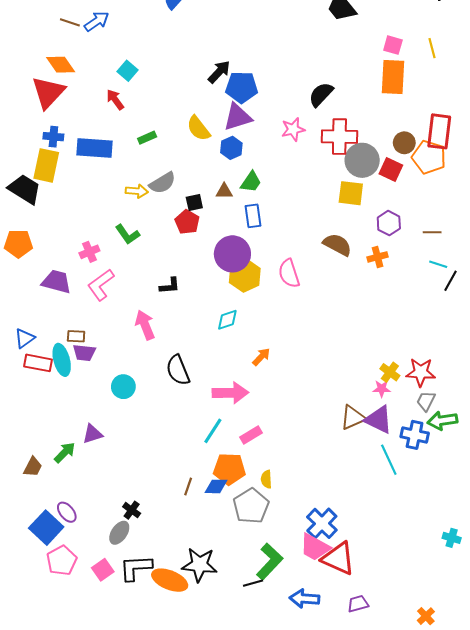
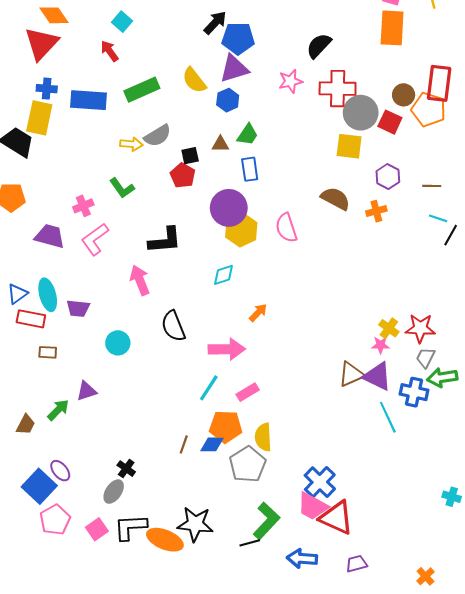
green rectangle: (147, 138) -> (142, 90), size x1.8
black L-shape: (170, 286) -> (165, 240), size x1.6
brown rectangle: (76, 336) -> (48, 352), moved
cyan ellipse: (62, 360) -> (48, 295), moved
yellow semicircle: (266, 479) -> (263, 437), size x1.5

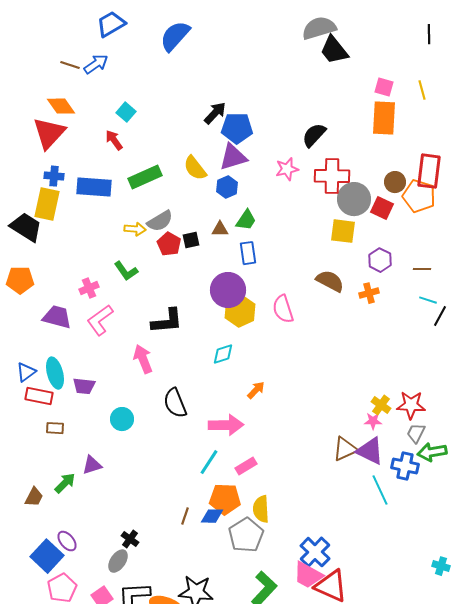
red pentagon: (183, 175) -> (169, 244), moved

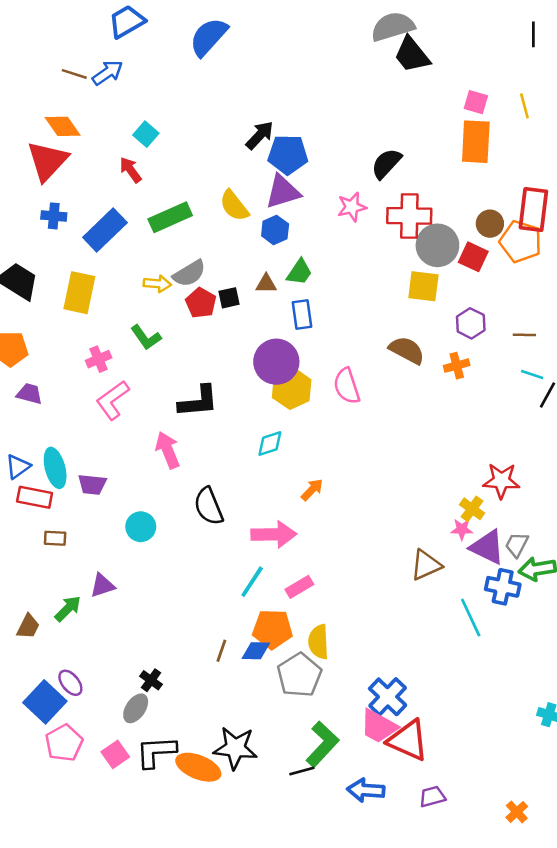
blue rectangle: (94, 187) -> (105, 230), turned -48
yellow rectangle: (47, 204) -> (79, 293), moved
purple trapezoid: (57, 317) -> (29, 394), moved, size x0.7
red star: (411, 405) -> (501, 481), moved
purple triangle: (370, 451) -> (487, 547), moved

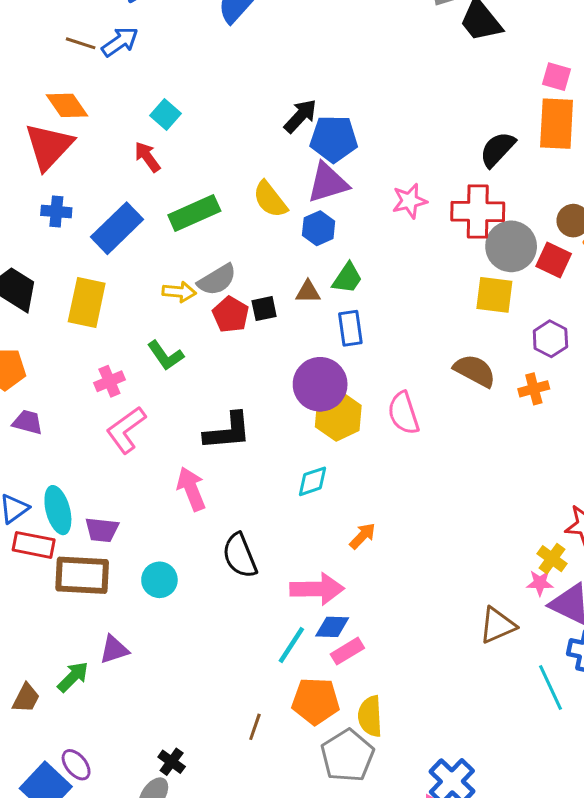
black semicircle: (386, 163) -> (497, 149), moved
brown rectangle: (55, 538) -> (82, 575), moved, size x2.0
blue diamond: (256, 651) -> (332, 627), moved

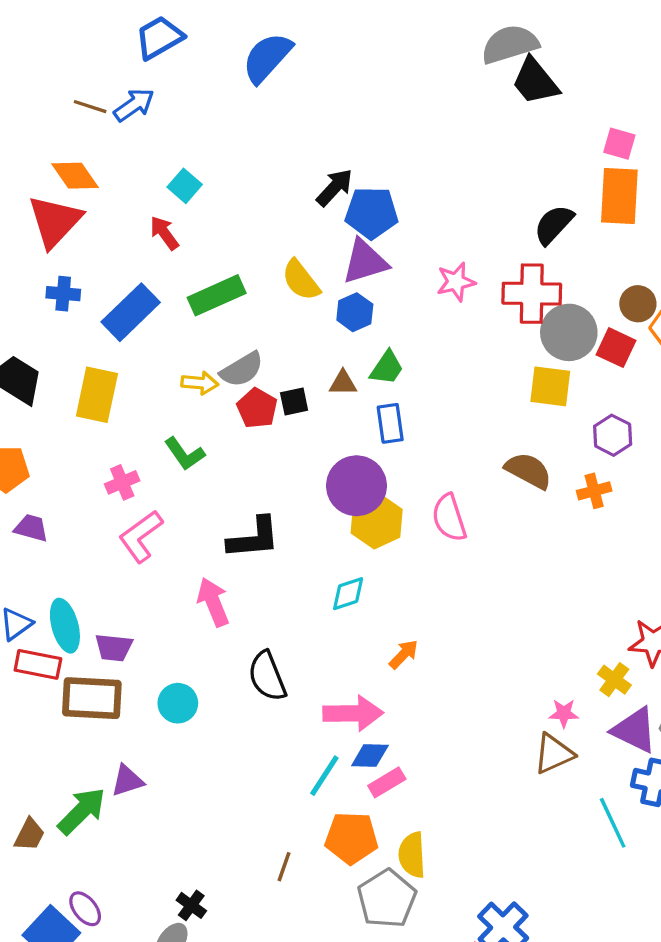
pink star: (540, 583) -> (564, 713), moved
green arrow: (73, 677) -> (82, 811), size x1.4

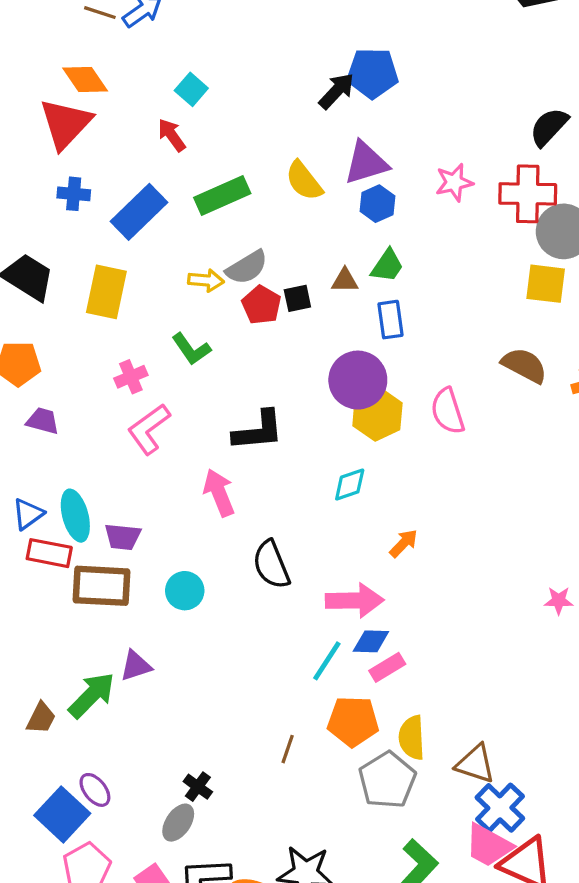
blue pentagon: (372, 213) -> (373, 73), moved
blue hexagon: (355, 312) -> (377, 204), moved
brown triangle: (554, 754) -> (475, 764), moved, turned 42

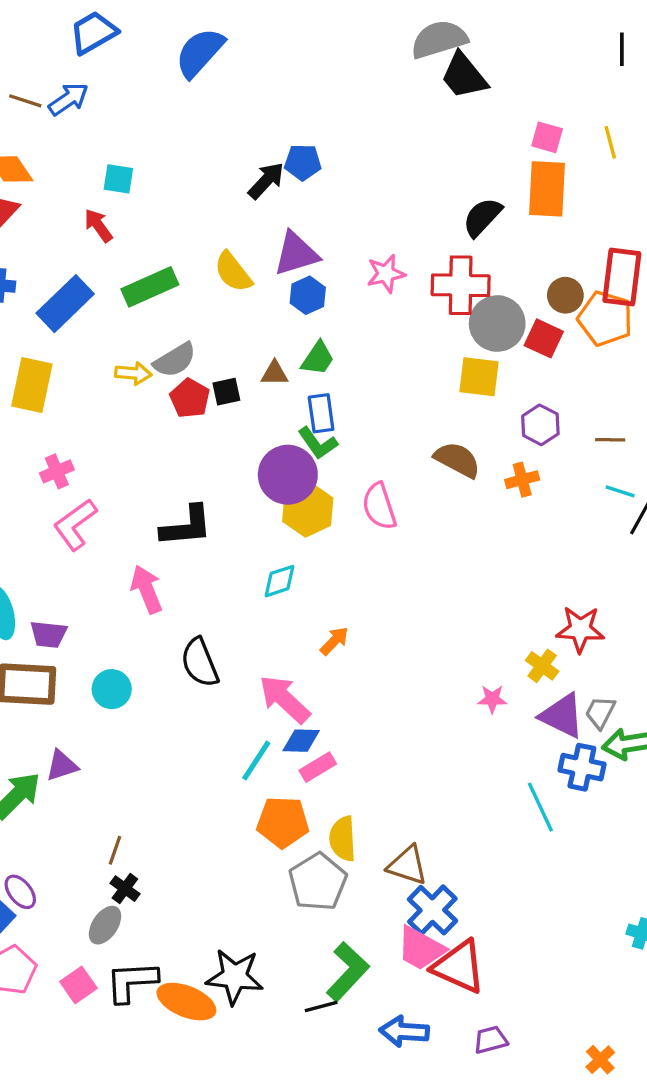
blue pentagon: (373, 73) -> (303, 162), size x0.7
cyan square: (191, 89) -> (118, 179), turned -32
green L-shape: (191, 349) -> (318, 443), moved
pink arrow: (355, 600) -> (284, 699), turned -136
brown line: (288, 749) -> (115, 850), moved

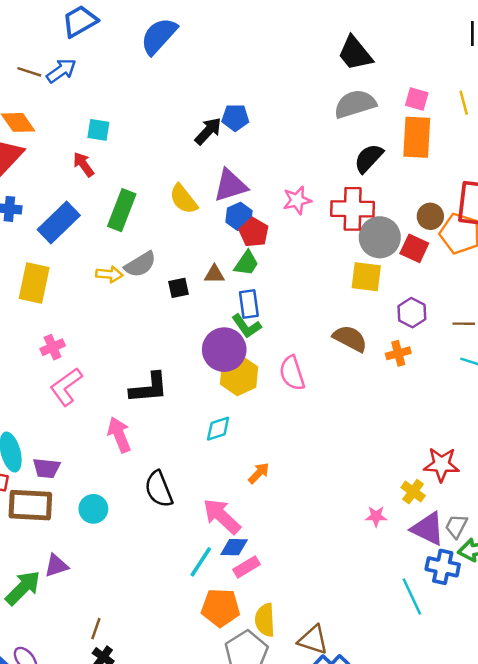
gray semicircle: (439, 39) -> (355, 104), moved
green rectangle: (150, 287) -> (122, 210), turned -45
red pentagon: (190, 398) -> (254, 232), moved

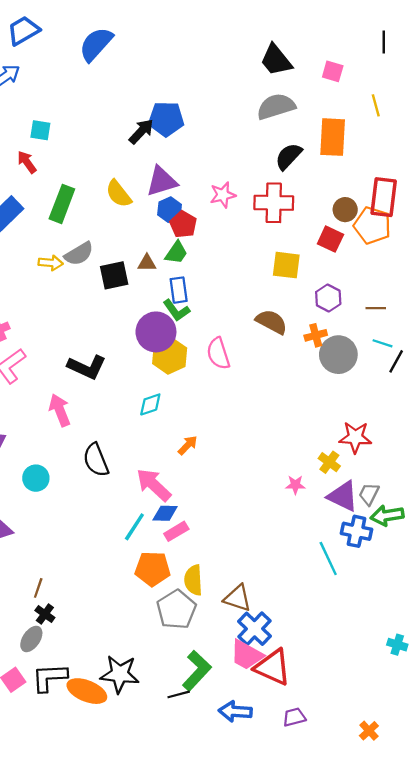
pink square: (417, 99) -> (333, 71), moved
blue pentagon: (235, 118) -> (166, 119), size x1.4
gray circle: (380, 237) -> (338, 355), moved
black square: (179, 288) -> (114, 275), size x1.5
black L-shape: (149, 388) -> (87, 367), turned 30

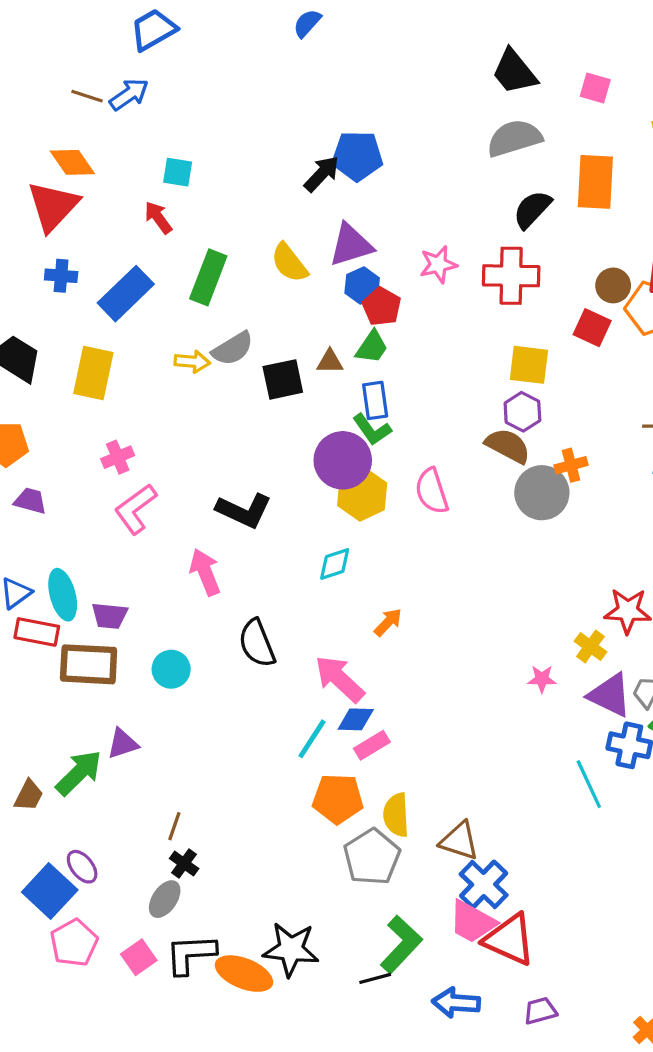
blue semicircle: (96, 44) -> (307, 23), moved, size x0.6
purple hexagon: (328, 298) -> (522, 412), moved
gray circle: (338, 355) -> (542, 493), moved

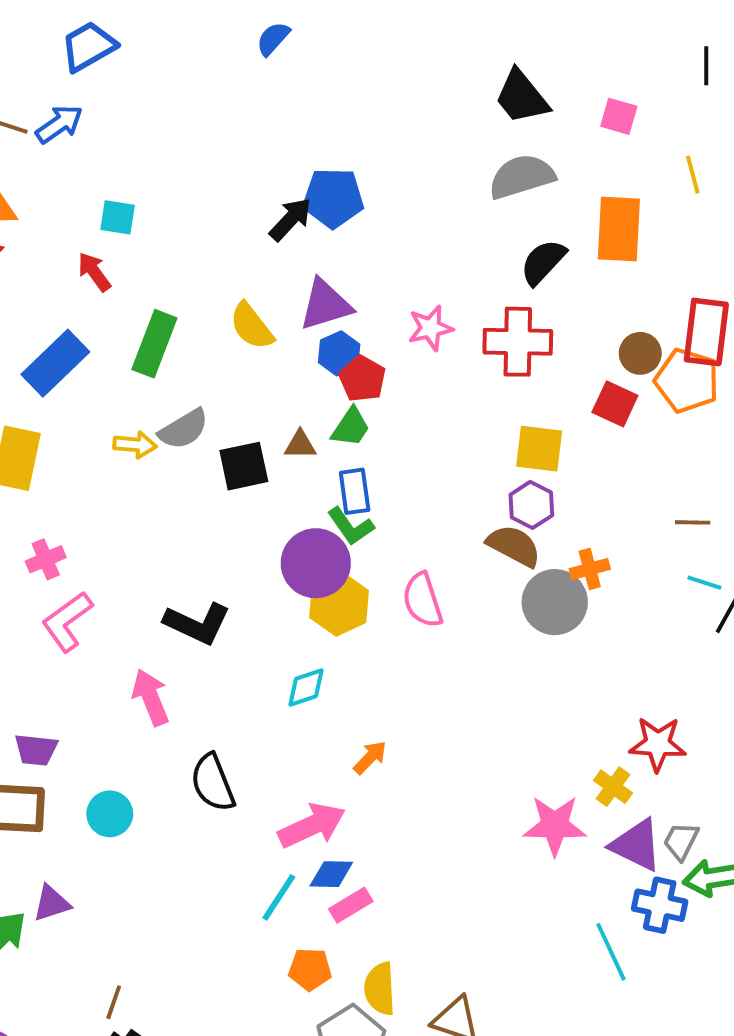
pink arrow: (340, 679) -> (312, 826), turned 112
pink star: (542, 679) -> (555, 826), size x1.8
orange pentagon: (338, 799) -> (310, 969), size x0.7

